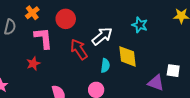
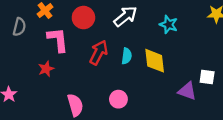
white arrow: (102, 36) -> (125, 16), moved
red arrow: (79, 49) -> (99, 53), turned 60
cyan semicircle: (105, 66) -> (127, 56), moved

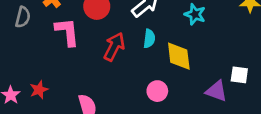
cyan semicircle: (127, 56) -> (149, 39), moved
red star: (46, 69) -> (39, 90), moved
pink circle: (118, 99) -> (157, 91), moved

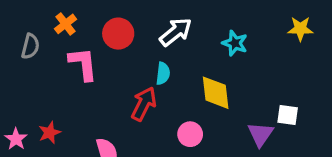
cyan semicircle: (149, 39) -> (163, 73), moved
red arrow: (114, 47) -> (144, 104), moved
purple triangle: (216, 91) -> (260, 134), turned 45

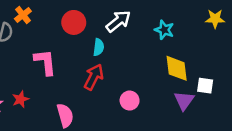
orange cross: (65, 24) -> (23, 15), moved
pink L-shape: (83, 64) -> (45, 62), moved
cyan semicircle: (163, 73) -> (99, 47), moved
yellow diamond: (216, 93) -> (177, 68), moved

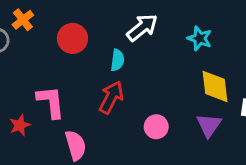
red circle: (74, 22) -> (72, 38), moved
pink L-shape: (45, 62) -> (51, 102), moved
purple triangle: (184, 101) -> (209, 125), moved

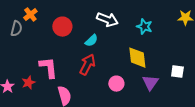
white arrow: (142, 28) -> (107, 20), turned 60
cyan semicircle: (117, 60) -> (91, 41), turned 40
yellow diamond: (215, 86) -> (137, 58), moved

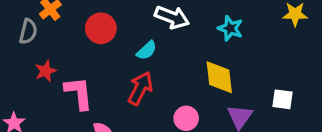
red star: (28, 83) -> (46, 71), moved

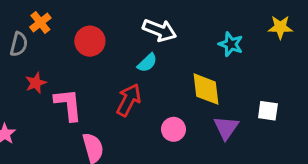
cyan star: (230, 28) -> (231, 44), moved
cyan semicircle: (147, 50) -> (147, 63), moved

